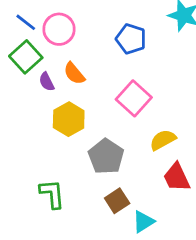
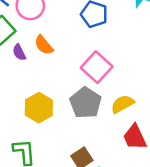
yellow hexagon: (69, 119) -> (39, 108), moved
gray pentagon: (106, 157) -> (86, 103), moved

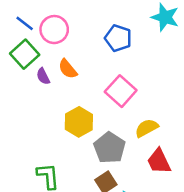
gray pentagon: (86, 103) -> (110, 148), moved
yellow hexagon: (39, 108) -> (79, 122), moved

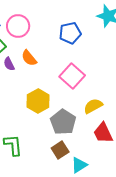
blue pentagon: (118, 38) -> (70, 33), turned -30

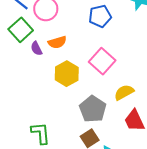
orange semicircle: (29, 58) -> (57, 42), turned -66
yellow hexagon: (38, 101) -> (67, 74), moved

